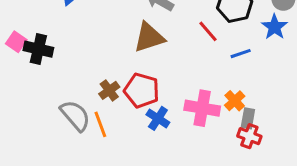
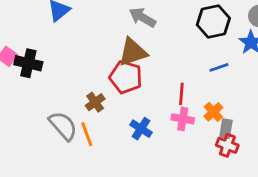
red line: (208, 31) -> (181, 94), moved, turned 45
red pentagon: (142, 90) -> (126, 77), moved
pink cross: (202, 108) -> (183, 119), size x0.7

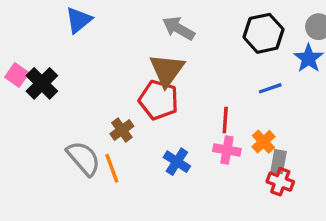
brown triangle: (133, 52) -> (167, 70), turned -36
black cross: (28, 63) -> (42, 83), turned 32

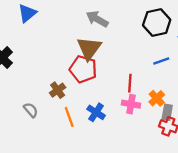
gray semicircle: (84, 158) -> (31, 110), size x0.6
orange line: (112, 168) -> (69, 117), moved

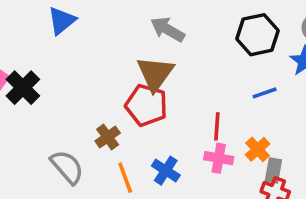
gray semicircle: (31, 110) -> (67, 167), size x1.5

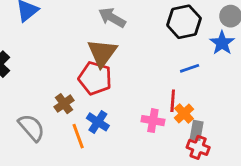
red line: (217, 126) -> (173, 101), moved
blue cross: (166, 171) -> (98, 122), moved

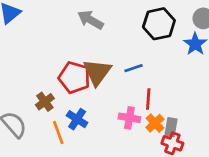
brown triangle: (102, 53) -> (97, 72), moved
blue line: (190, 68) -> (133, 68), moved
orange cross: (184, 114) -> (155, 123), moved

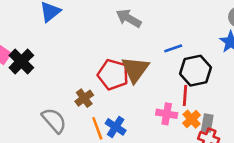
black hexagon: (159, 24) -> (195, 71), moved
blue line: (133, 68) -> (173, 48), moved
blue cross: (77, 119) -> (116, 127), moved

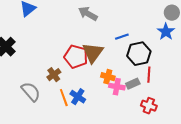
red line: (185, 96) -> (149, 75), moved
orange cross: (192, 119) -> (108, 77), moved, turned -32
gray rectangle: (207, 123) -> (133, 84), moved, turned 56

